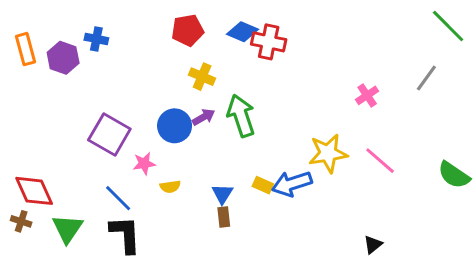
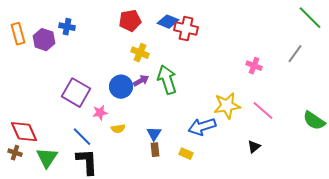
pink cross: (367, 95) -> (254, 66), turned -35
yellow rectangle: (263, 185) -> (186, 154), moved
black triangle: (373, 245) -> (254, 147), moved

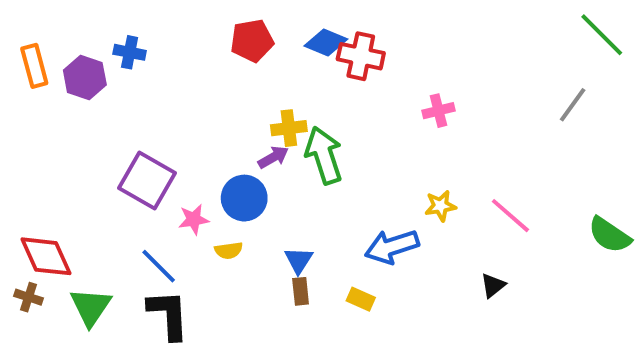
yellow cross: (140, 53) -> (289, 128), moved, turned -30
pink cross: (254, 66) -> (439, 111), moved, turned -35
blue circle: (121, 87) -> (244, 198), moved
yellow star: (227, 106) -> (440, 206), size x0.6

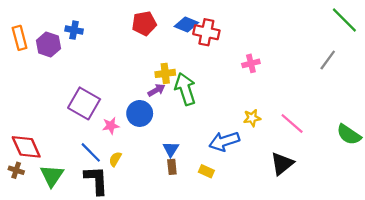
yellow semicircle: (229, 251) -> (115, 159), moved, turned 128
black triangle: (493, 285) -> (282, 164), size x1.6

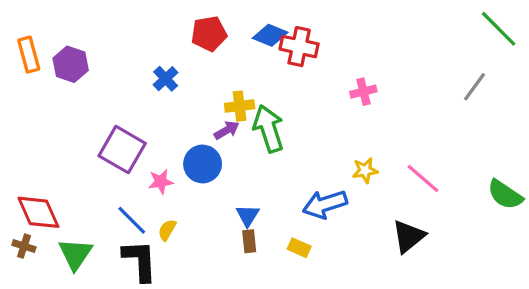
blue cross: (74, 30) -> (166, 79), moved, turned 36

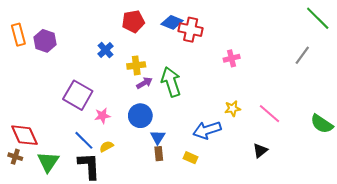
yellow cross: (240, 106) -> (136, 65), moved
blue circle: (203, 164) -> (140, 116), moved
yellow semicircle: (167, 230) -> (106, 146), turned 32
black triangle: (409, 236) -> (260, 151), size x0.7

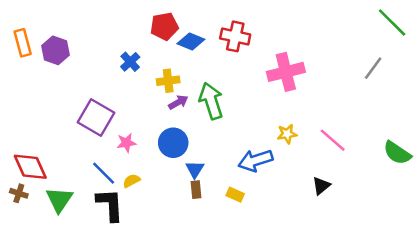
blue diamond: (172, 22) -> (191, 42), moved
pink cross: (232, 58) -> (286, 72), size x1.8

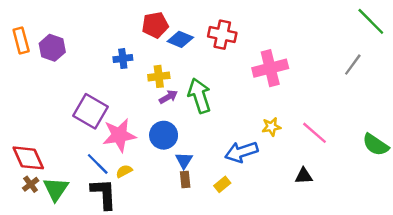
blue cross: (130, 62) -> (123, 59), turned 36
pink star: (126, 143) -> (119, 135), size x1.8
black triangle: (321, 186) -> (304, 176), turned 36
brown cross: (19, 193) -> (31, 184), moved, turned 35
yellow rectangle: (235, 195) -> (222, 184), turned -63

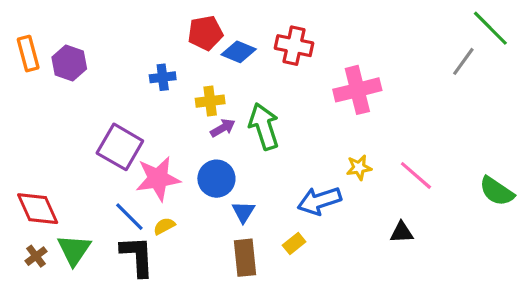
gray line: (353, 65) -> (463, 61), moved
brown rectangle: (185, 179) -> (245, 258), moved, size x1.6
brown cross: (31, 184) -> (36, 256), moved

